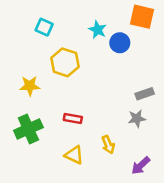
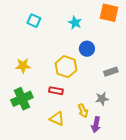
blue circle: (120, 43) -> (87, 49), moved
yellow hexagon: (65, 62) -> (66, 67), moved
gray star: (137, 119) -> (102, 99), moved
purple arrow: (141, 166) -> (96, 125), moved, turned -35

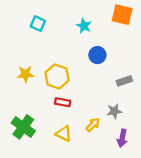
yellow hexagon: (66, 67) -> (57, 76), moved
green cross: (22, 99) -> (23, 127), moved, turned -30
yellow arrow: (83, 111) -> (93, 125), turned -112
purple arrow: (96, 125) -> (122, 138), moved

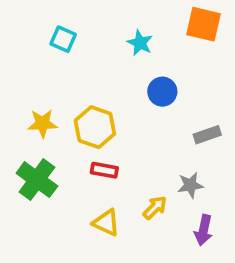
green cross: (23, 127) -> (37, 180), moved

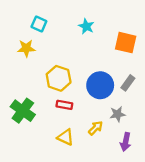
orange square: (204, 24) -> (126, 43), moved
blue circle: (162, 92) -> (100, 85), moved, size x1.5
yellow star: (43, 123) -> (26, 48), moved
gray rectangle: (207, 135) -> (128, 83), turned -35

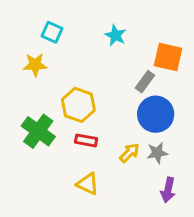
gray rectangle: (128, 83) -> (145, 82), moved
blue circle: (100, 85) -> (156, 114), moved
green cross: (23, 111) -> (38, 131), moved
yellow arrow: (96, 128) -> (129, 153), moved

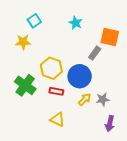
cyan square: (52, 32) -> (34, 21), turned 32
blue circle: (156, 114) -> (80, 76), moved

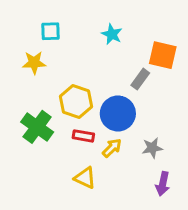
cyan square: (34, 21) -> (51, 31), turned 32
yellow arrow: (85, 99) -> (112, 148), moved

